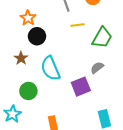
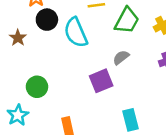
brown star: (21, 58) -> (18, 38), moved
cyan semicircle: (50, 68) -> (76, 33), moved

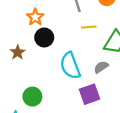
cyan semicircle: (76, 33) -> (70, 66), moved
gray semicircle: (121, 57) -> (101, 67), moved

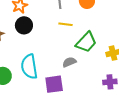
cyan semicircle: (70, 66) -> (29, 67), moved

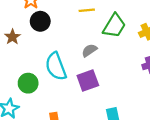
gray semicircle: (69, 62) -> (89, 50), moved

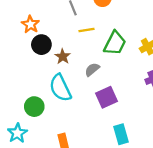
brown star: (12, 37) -> (63, 56), moved
purple square: (88, 80) -> (106, 97), moved

